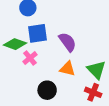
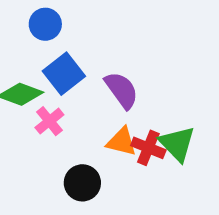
blue square: (37, 33) -> (64, 74), turned -30
red cross: (93, 92) -> (148, 148), moved

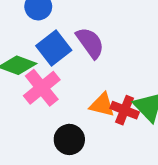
purple semicircle: (122, 90) -> (90, 43), moved
pink cross: (49, 121) -> (42, 88), size x1.5

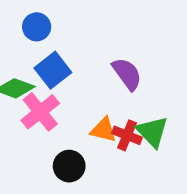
purple semicircle: (90, 43) -> (127, 74), moved

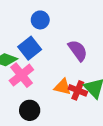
blue circle: (37, 27) -> (40, 20), moved
black circle: (69, 166) -> (30, 110), moved

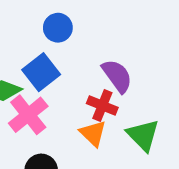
orange triangle: (63, 87) -> (93, 133), turned 30
red cross: (78, 90) -> (102, 106), moved

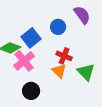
blue circle: (58, 28) -> (58, 27), moved
purple semicircle: (117, 76) -> (82, 15), moved

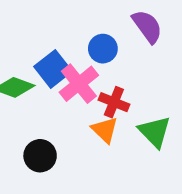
pink cross: (24, 61) -> (79, 84), moved
black circle: (31, 91) -> (40, 156), moved

